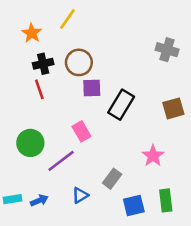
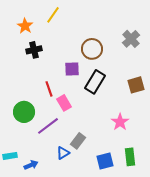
gray cross: (167, 50) -> (131, 39), turned 30
brown circle: (79, 62) -> (92, 49), moved
red line: (39, 89) -> (49, 89), moved
gray rectangle: (112, 179) -> (78, 141), moved
blue arrow: (39, 200) -> (31, 165), moved

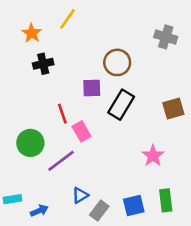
gray cross: (131, 39) -> (166, 37), moved, turned -30
gray rectangle: (78, 141) -> (99, 211), moved

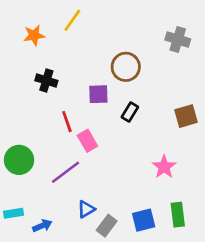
orange star: (32, 33) -> (34, 35), turned 30
black cross: (43, 64) -> (46, 81), moved, turned 30
black rectangle: (121, 105) -> (130, 112), size x0.6
green circle: (30, 143) -> (19, 160), moved

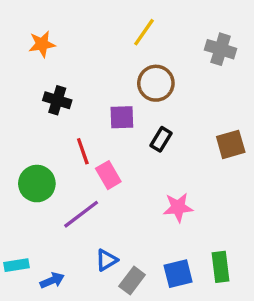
yellow line: (72, 20) -> (144, 32), moved
green circle: (19, 160) -> (37, 184), moved
pink star: (164, 167) -> (178, 207), moved, turned 30

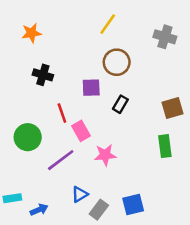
pink star: (178, 207) -> (105, 155), moved
green rectangle: (221, 267) -> (165, 146), moved

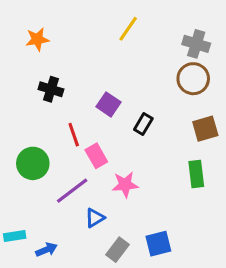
brown circle: (117, 62) -> (193, 79), moved
purple square: (91, 88) -> (108, 104), turned 36
blue triangle: (80, 194) -> (95, 218), moved

